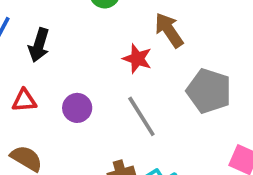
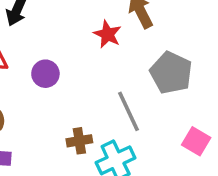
gray line: (141, 116) -> (129, 111), moved

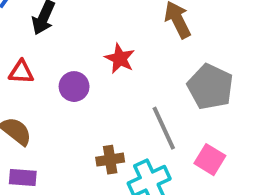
red star: (108, 34) -> (120, 58), moved
pink square: (196, 141) -> (210, 160), moved

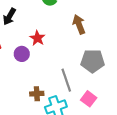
red star: (120, 58) -> (37, 38), moved
gray pentagon: (210, 87) -> (93, 61), turned -30

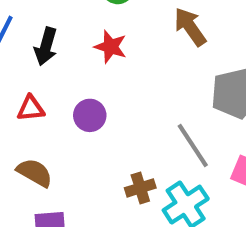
red star: (37, 38) -> (111, 47), moved

